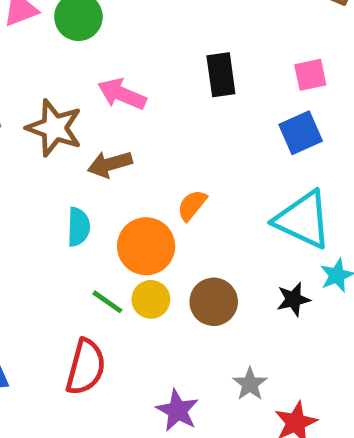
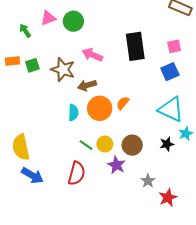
black rectangle: (221, 75) -> (135, 46), size x1.5
orange circle: (146, 246) -> (100, 108), moved
purple star: (177, 410) -> (116, 165), moved

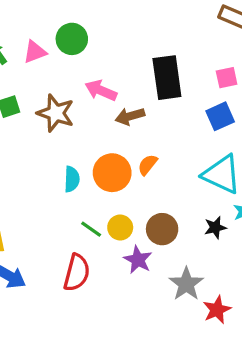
pink triangle: (48, 18) -> (35, 52), moved
brown arrow: (87, 85) -> (130, 116), moved
gray star: (148, 181) -> (186, 284), size x1.5

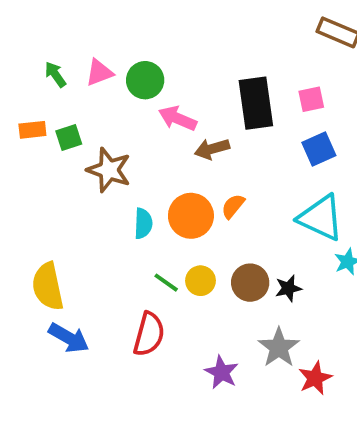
green circle: (72, 39) -> (145, 80), moved
pink square: (227, 78) -> (311, 99), moved
brown star: (56, 113) -> (109, 170), moved
black star: (215, 227) -> (288, 288), moved
purple star: (138, 260) -> (222, 372), moved

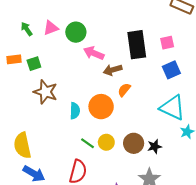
brown star: (109, 170) -> (45, 92), moved
orange semicircle: (233, 206) -> (124, 90), moved

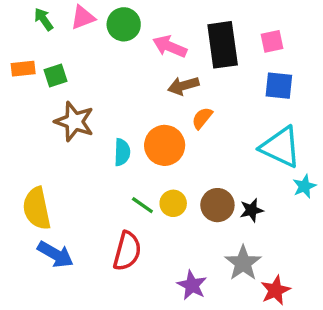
pink arrow: (94, 53) -> (170, 47), moved
blue square: (171, 70) -> (279, 86), turned 30

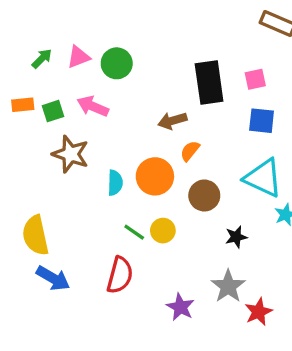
green arrow: (44, 19) -> (42, 59), turned 80
pink arrow: (170, 47) -> (93, 106), moved
brown circle: (217, 205) -> (204, 196), moved

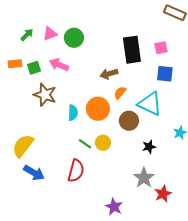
cyan triangle: (263, 178) -> (150, 104), moved
yellow semicircle: (35, 235) -> (23, 146), turned 50
purple star: (180, 307) -> (114, 207), moved

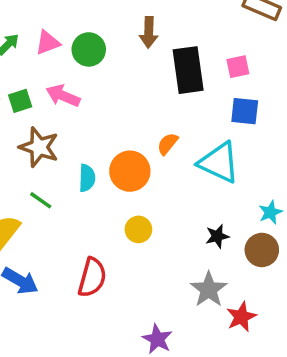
brown arrow: (109, 74) -> (149, 32), moved, turned -72
brown circle: (129, 121) -> (262, 250), moved
green line: (85, 144) -> (41, 200), moved

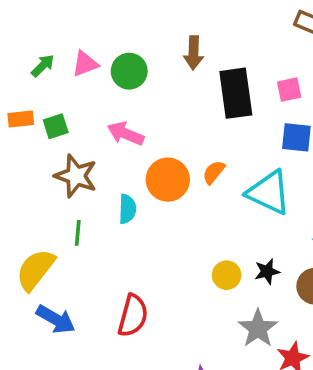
pink arrow: (63, 96) -> (126, 134), moved
orange circle: (130, 171) -> (168, 180), moved
green line: (41, 200) -> (78, 233), turned 60
yellow circle: (138, 229) -> (227, 275), moved

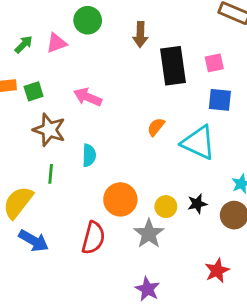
green circle: (129, 71) -> (88, 20), moved
orange circle: (168, 180) -> (120, 199), moved
gray star: (258, 328) -> (149, 234), moved

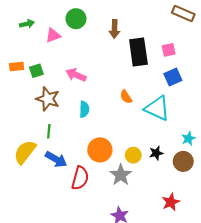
green arrow: (24, 44) -> (27, 24), moved, turned 32
blue square: (220, 100) -> (173, 77), turned -30
orange semicircle: (156, 127) -> (126, 97), turned -72
cyan semicircle: (89, 155) -> (84, 109), moved
blue arrow: (34, 241) -> (56, 159), moved

